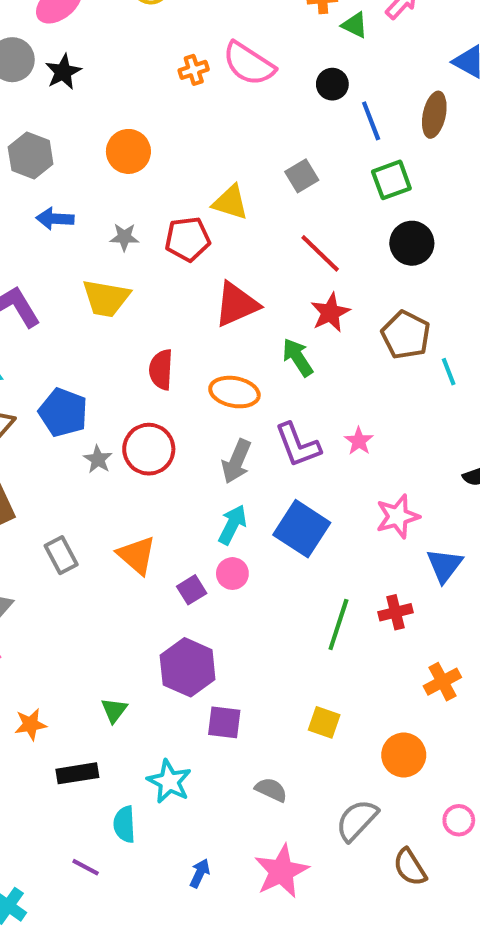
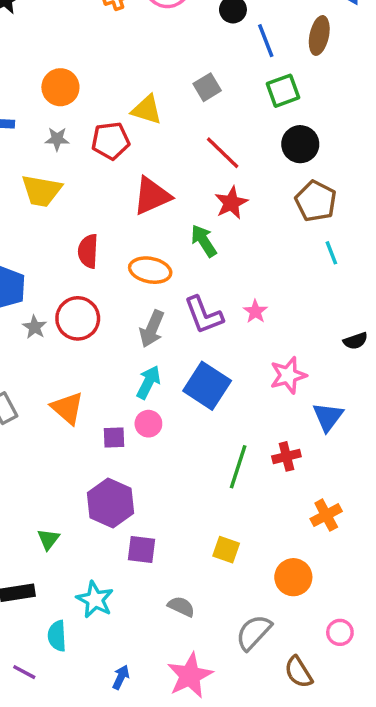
orange circle: (128, 151) -> (60, 87), moved
brown pentagon: (406, 335) -> (316, 201), moved
purple square: (192, 590) -> (114, 437), turned 30

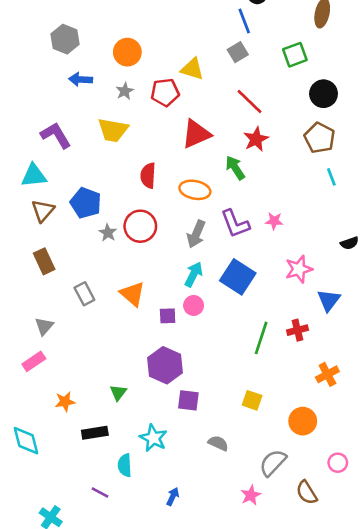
blue line: (266, 41) -> (244, 21), moved
gray star: (57, 139) -> (125, 91), turned -30
black circle: (300, 144) -> (324, 94), moved
pink star: (255, 312) -> (274, 221), turned -30
pink star: (190, 676) -> (251, 495), moved, size x0.6

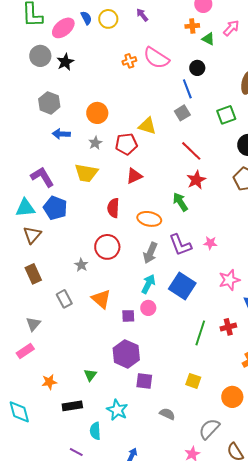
red triangle: (196, 134) -> (134, 176), moved, size x0.7
blue pentagon: (86, 203) -> (55, 208), moved
gray star: (108, 233) -> (81, 265), moved

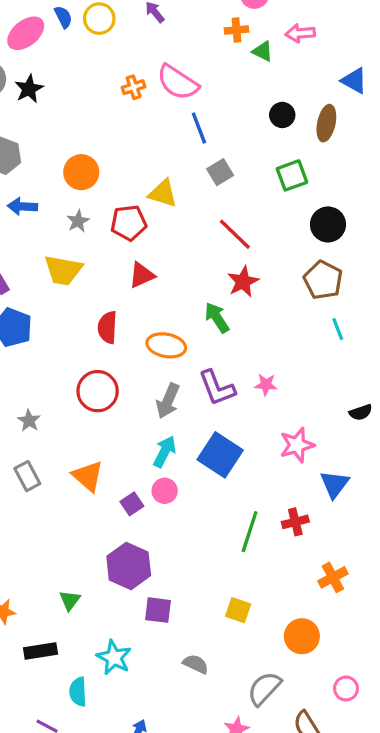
pink arrow: (231, 28) -> (300, 33), turned -138
black circle: (197, 68) -> (282, 115), moved
blue line: (187, 89) -> (199, 128), moved
gray star: (81, 265) -> (29, 421), moved
purple square: (128, 316) -> (132, 504), turned -32

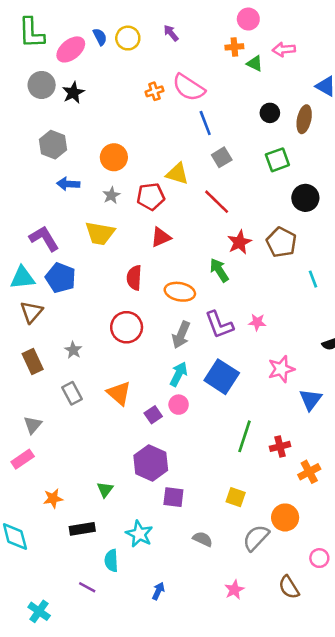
red line: (235, 234) -> (217, 202), moved
brown pentagon: (323, 280) -> (281, 242), moved
red cross: (295, 522) -> (280, 446), moved
gray semicircle: (264, 689) -> (256, 538), moved

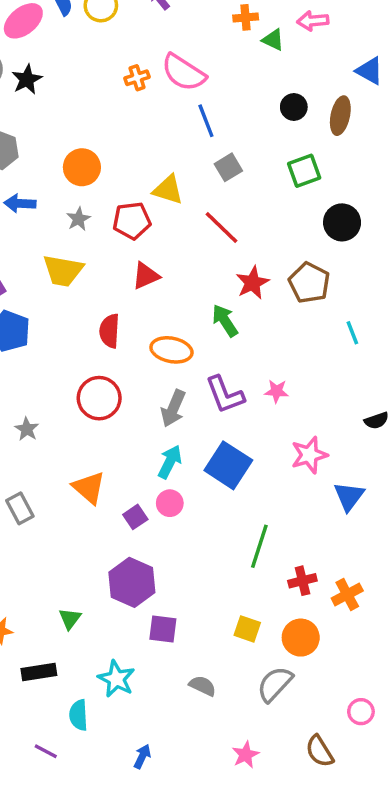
gray rectangle: (72, 393) -> (20, 508), moved
red cross: (280, 446) -> (302, 581), moved
orange circle: (285, 517) -> (301, 638), moved

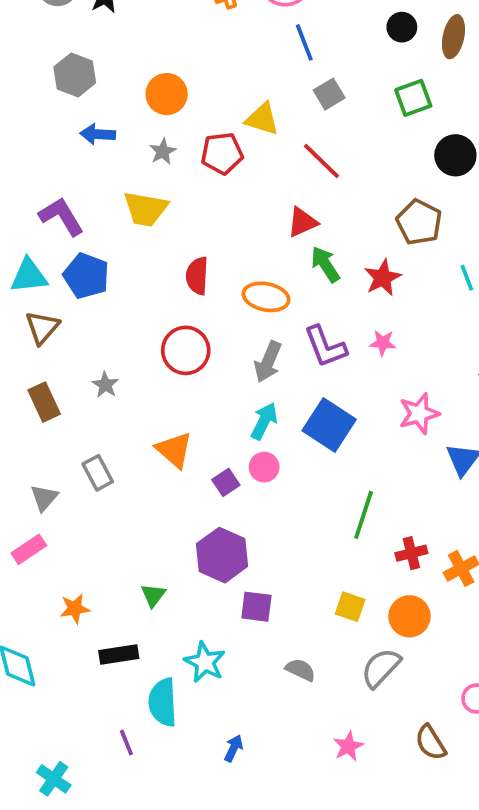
red triangle: (146, 276) -> (302, 222), moved
red star: (252, 283) -> (383, 278), moved
cyan semicircle: (78, 715) -> (163, 702), size x1.4
purple line: (46, 751) -> (126, 743), turned 40

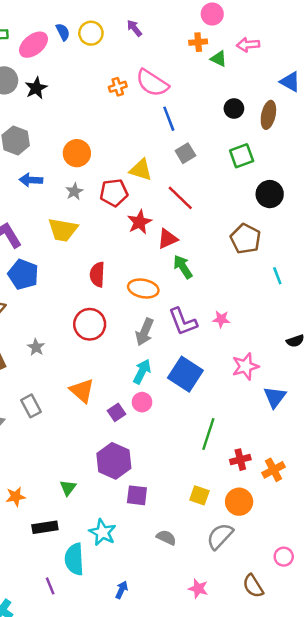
red star: (383, 278) -> (139, 222), moved
pink star: (348, 746) -> (198, 589), turned -30

